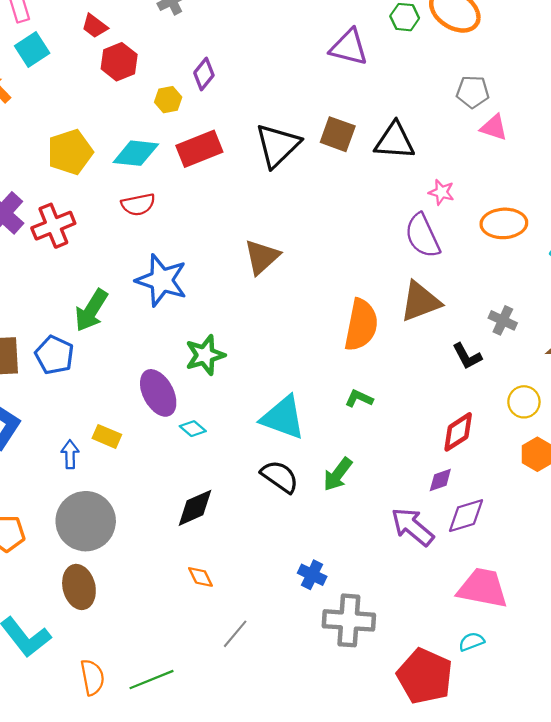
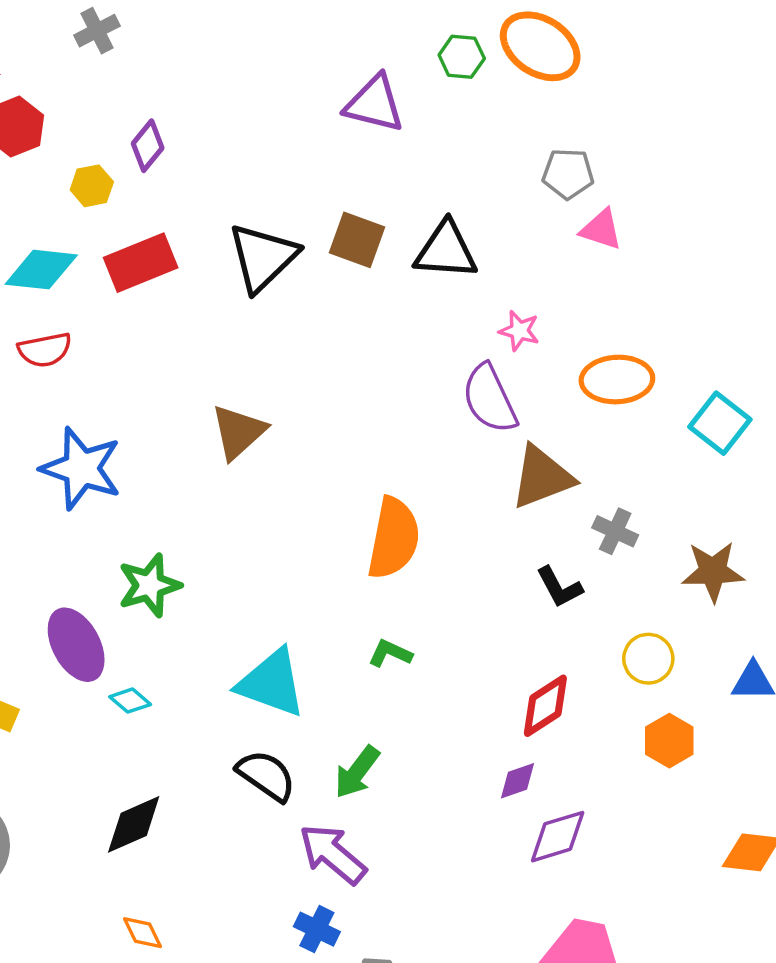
brown triangle: (420, 301) -> (542, 477), moved
purple arrow: (412, 527) -> (333, 854), moved

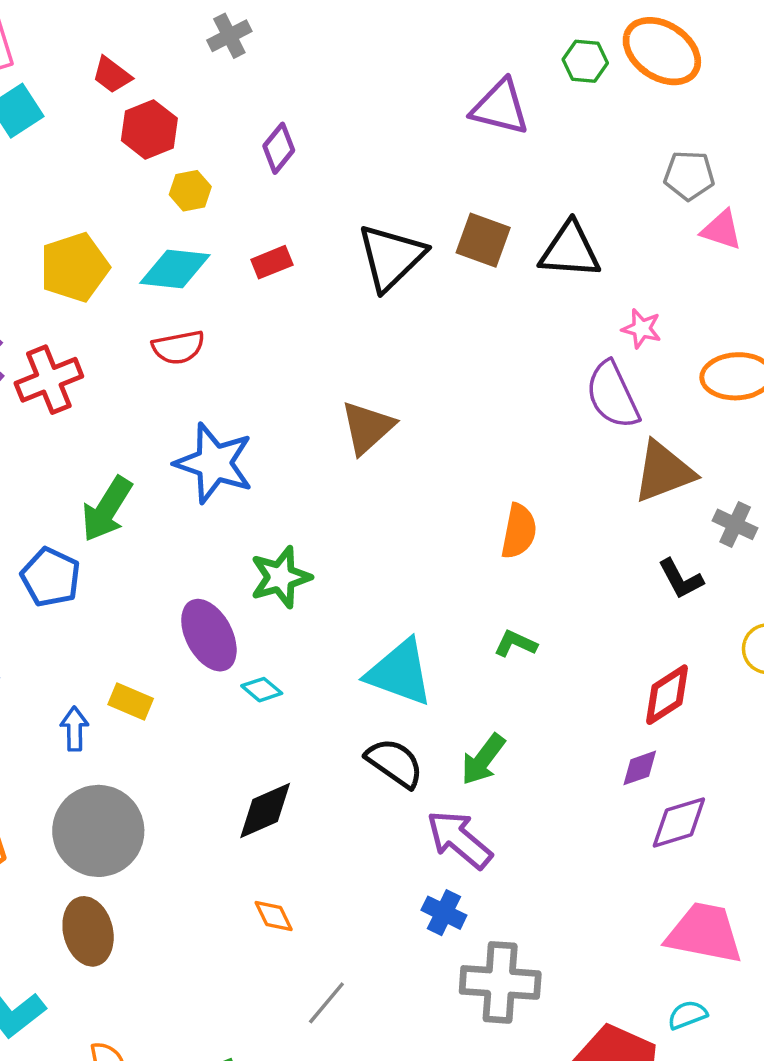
yellow hexagon: (92, 186) -> (190, 191), moved
red rectangle: (141, 263) -> (272, 262), size x0.6
orange semicircle: (394, 538) -> (519, 531), size x0.7

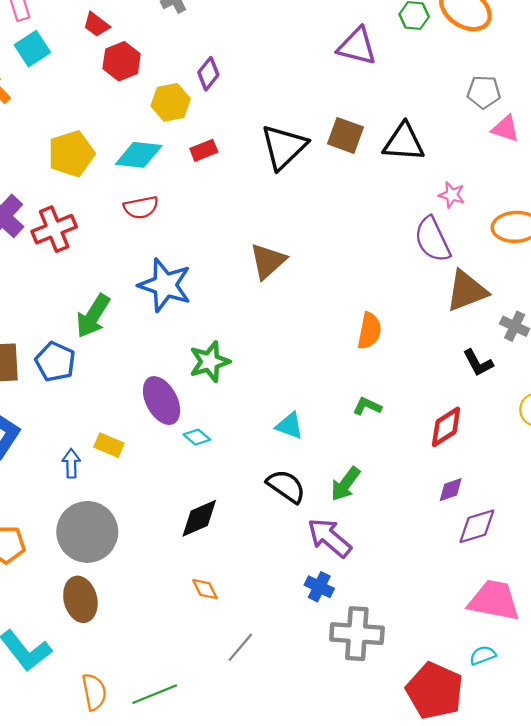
yellow hexagon: (190, 191) -> (171, 102), moved, size x1.4
cyan triangle: (400, 673) -> (290, 426), size x0.6
red diamond: (667, 695) -> (446, 427), moved

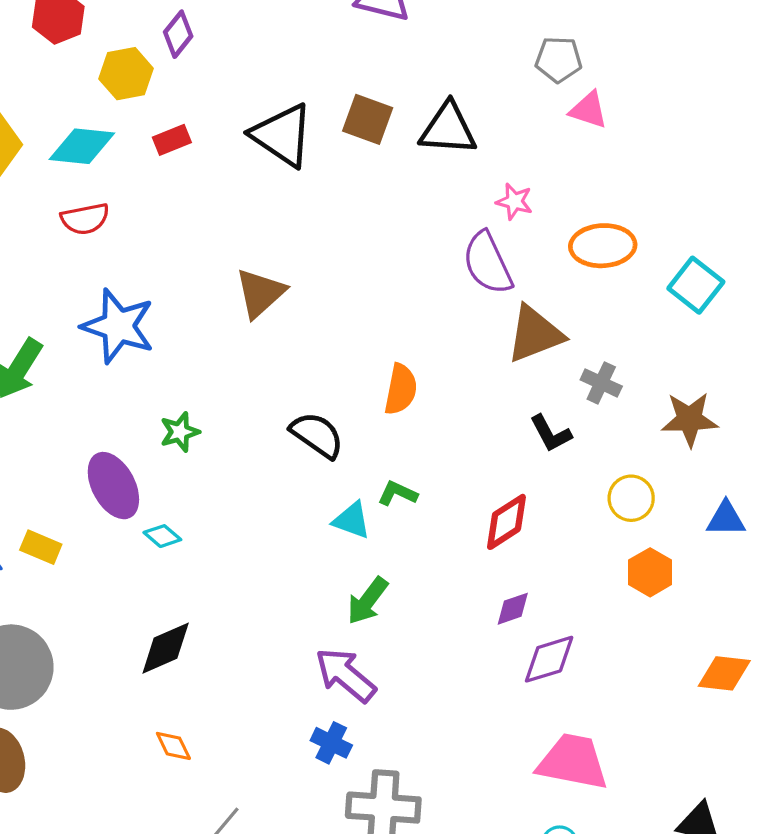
black triangle: (284, 147) -> (282, 135), turned -42
green star: (210, 362) -> (180, 432), size x0.7
cyan triangle: (290, 426) -> (352, 520), moved
black semicircle: (286, 486) -> (317, 435), moved

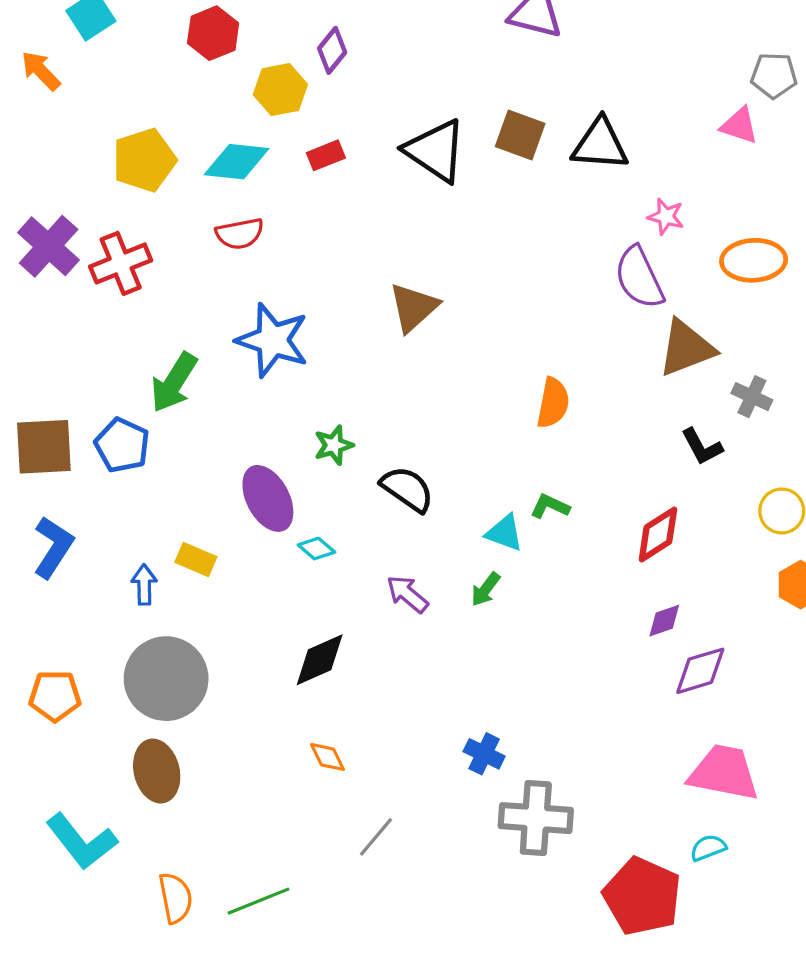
gray pentagon: (559, 59) -> (774, 75), moved
black semicircle: (317, 435) -> (407, 489), moved
green arrow: (368, 601) -> (486, 589), moved, size x0.7
purple arrow: (345, 675) -> (407, 594), moved, size x0.7

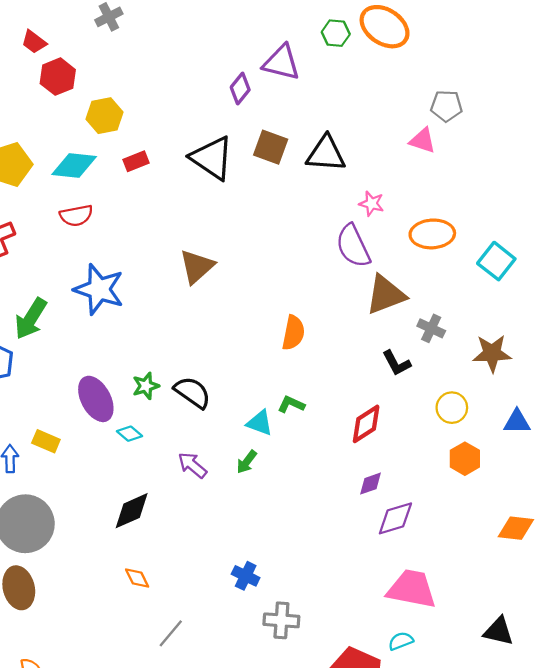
purple diamond: (332, 50) -> (240, 89), moved
green star: (334, 445) -> (146, 386), moved
gray cross: (536, 818) -> (281, 620), size x0.7

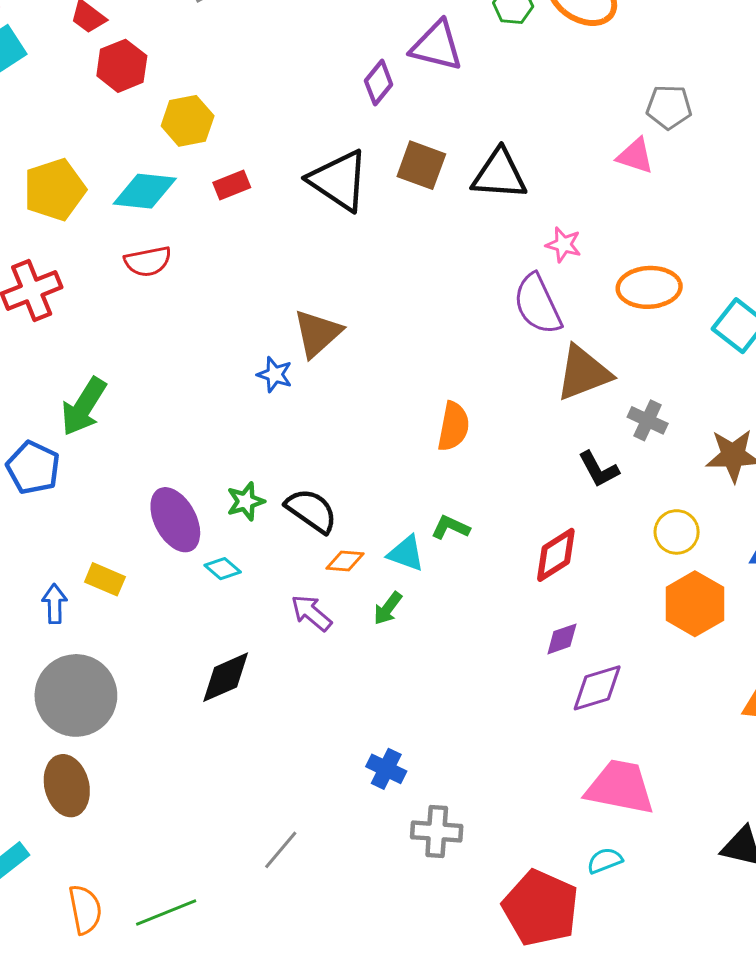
blue star: (99, 289) -> (275, 375), moved, size x0.5
orange hexagon: (465, 459) -> (695, 604), size x1.4
orange diamond: (137, 578) -> (345, 561), moved, turned -60

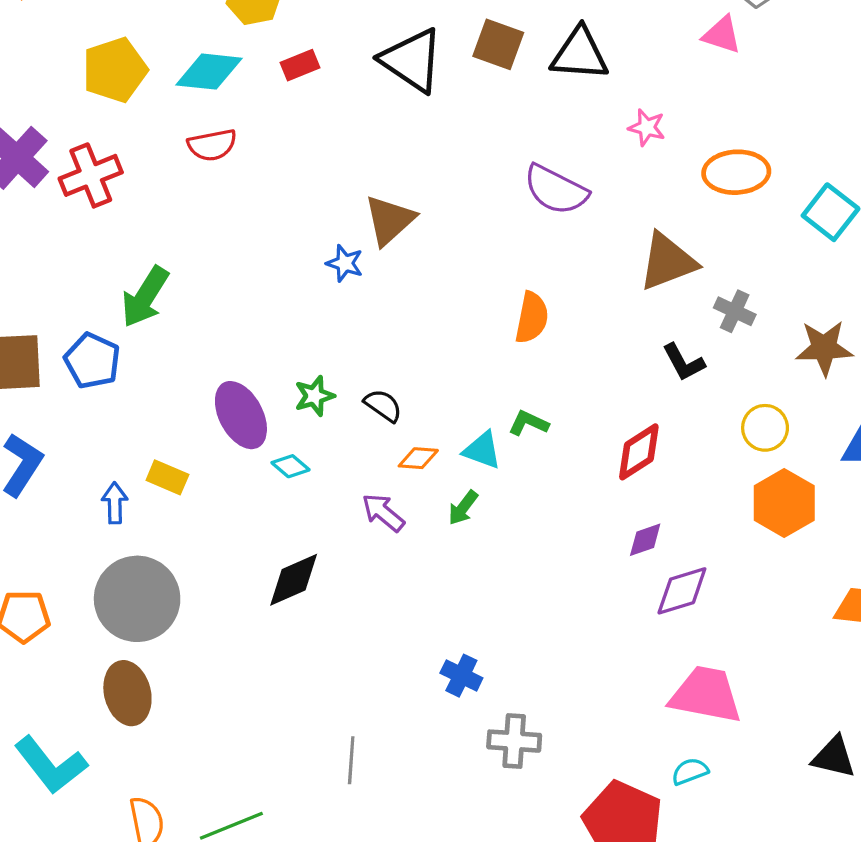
purple semicircle: (538, 304) -> (556, 190), moved, turned -38
black semicircle: (311, 511) -> (383, 405), size x0.7
gray line: (281, 850) -> (351, 760), turned -36

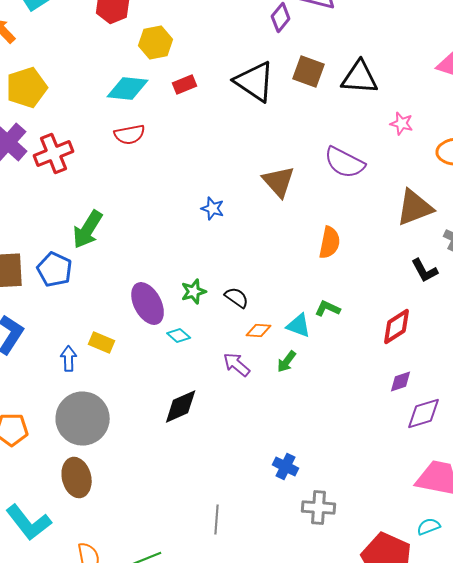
yellow pentagon: (115, 70) -> (27, 88), moved
brown triangle: (390, 220) -> (279, 182), moved, turned -30

